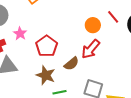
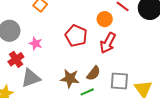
red pentagon: (47, 46) -> (76, 36), moved
brown semicircle: (71, 64) -> (94, 73), moved

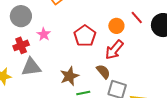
brown semicircle: (94, 73) -> (103, 72), moved, turned -91
brown star: (70, 78) -> (69, 76), turned 30

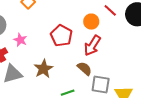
brown star: (69, 76) -> (43, 69), moved

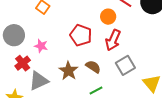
brown semicircle: (84, 69) -> (93, 67), moved
gray square: (101, 84) -> (125, 65), moved, turned -30

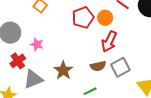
red pentagon: (81, 35) -> (83, 18), moved, turned 30
brown semicircle: (93, 67) -> (98, 66), moved, turned 133

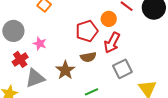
red pentagon: (83, 18) -> (87, 31), moved
brown semicircle: (98, 66) -> (88, 57), moved

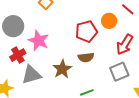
red arrow: (112, 43) -> (125, 44), moved
pink star: (40, 44) -> (39, 41), size x1.5

